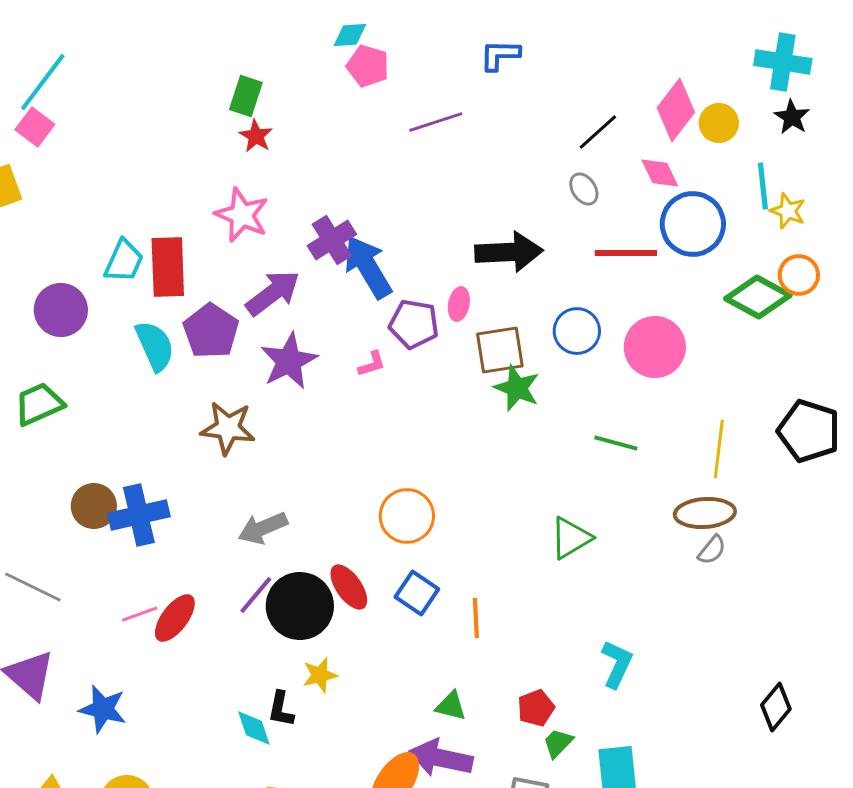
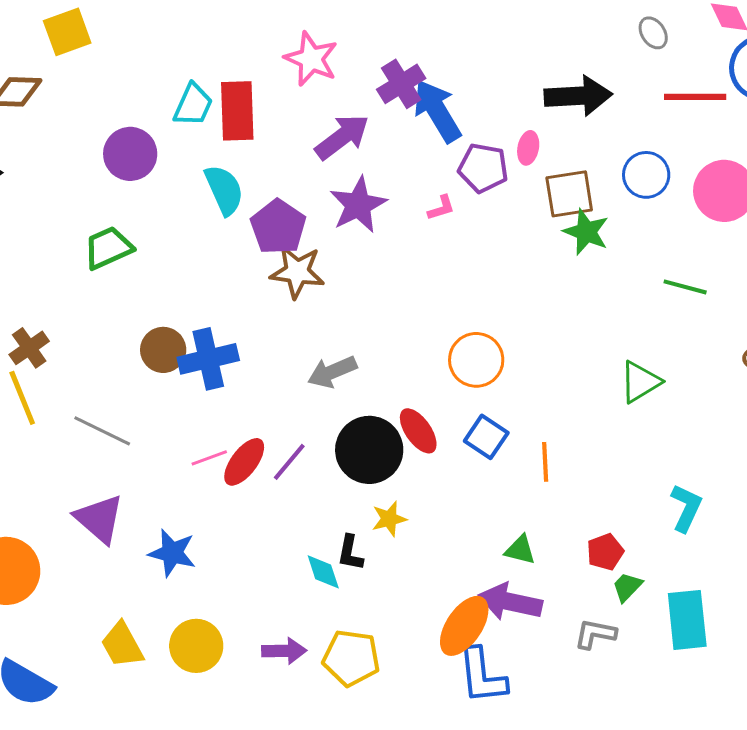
purple pentagon: (211, 331) -> (278, 227), moved
purple line: (256, 595) -> (289, 462), moved

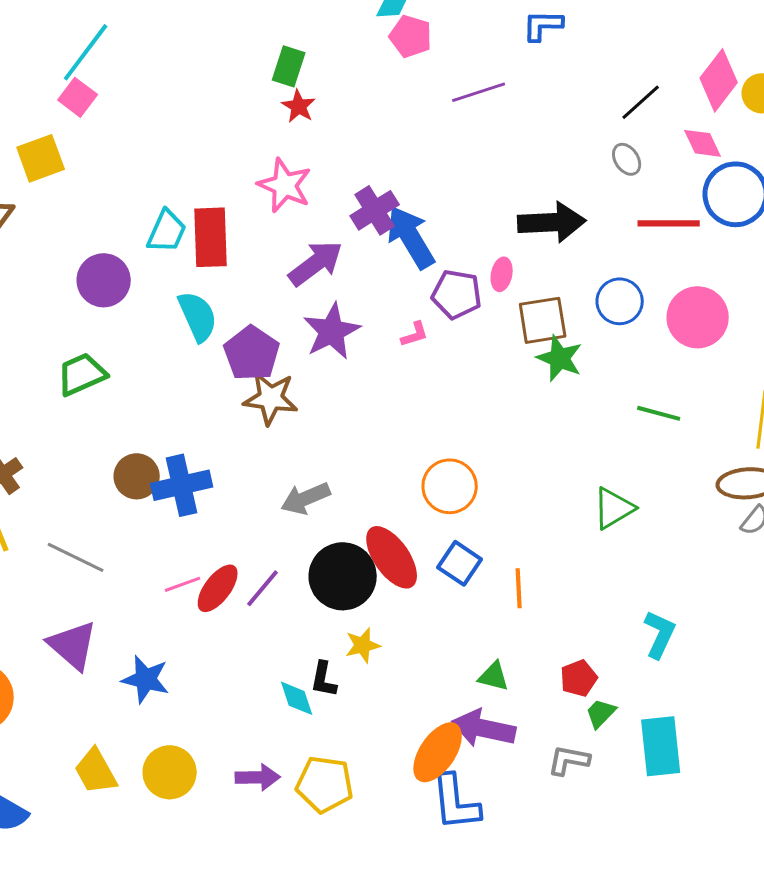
red ellipse: (418, 431) -> (392, 557), size x1.4

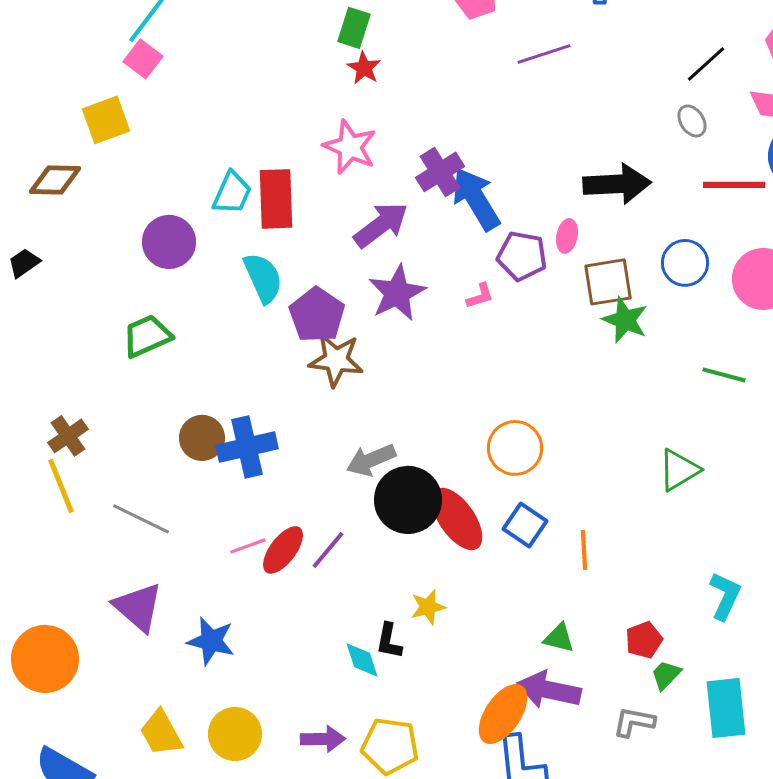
black circle: (343, 576) -> (408, 500), moved

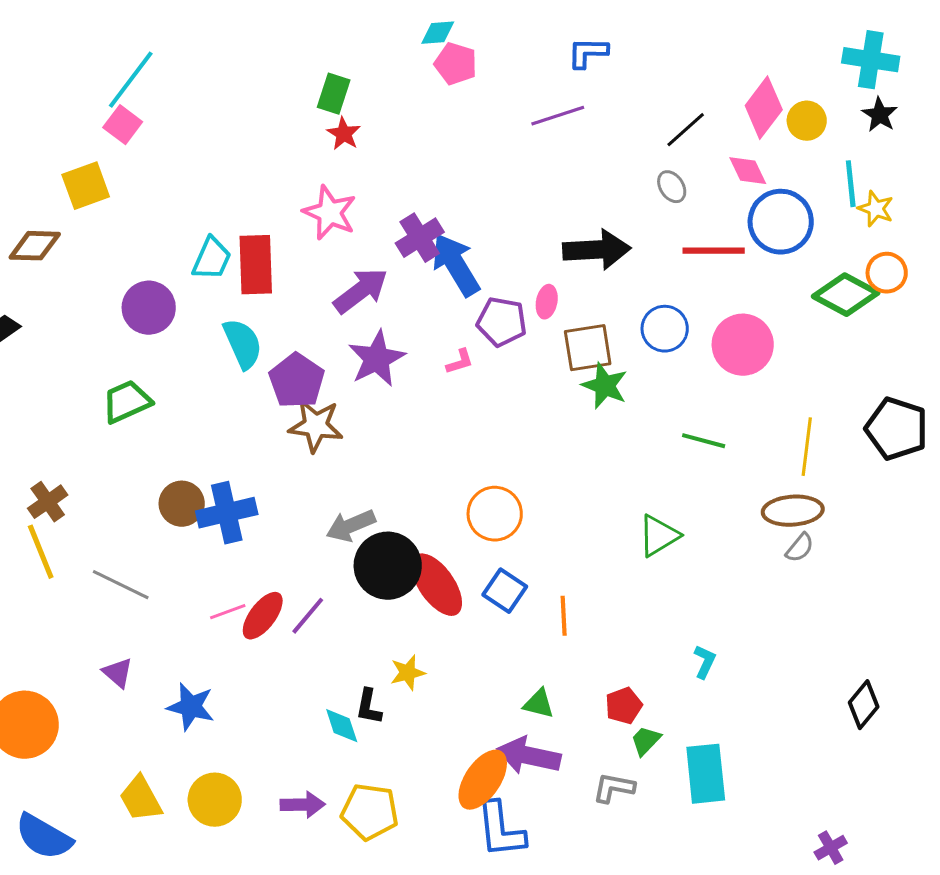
purple line: (544, 54) -> (558, 116), moved
cyan L-shape: (725, 596) -> (705, 662), size x0.7
purple triangle: (138, 607) -> (118, 673), size x0.6

